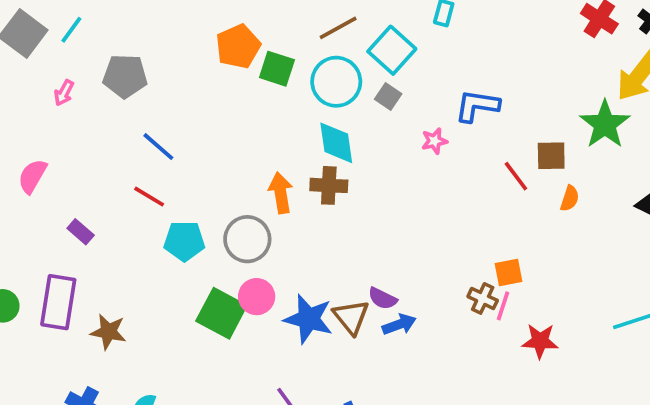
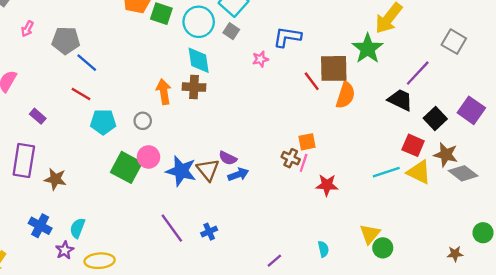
gray pentagon: (125, 76) -> (66, 40), moved
brown square: (551, 156) -> (334, 68), size x1.5
orange semicircle: (570, 198) -> (345, 95), size x1.6
gray circle: (247, 239) -> (143, 121), size x0.6

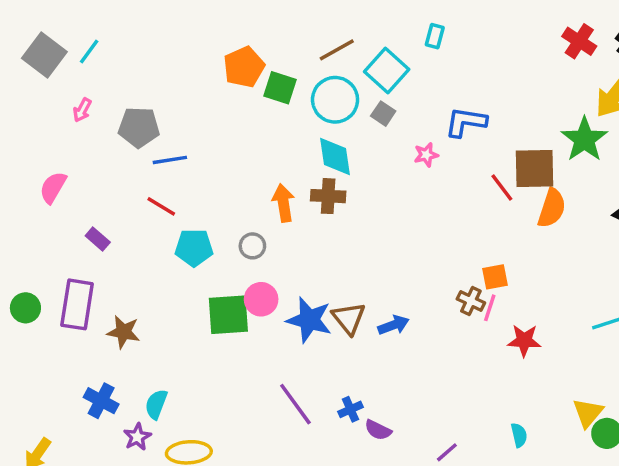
blue line: (87, 63) -> (170, 160), turned -50
purple semicircle: (228, 158) -> (378, 430), moved
green square: (126, 167) -> (228, 315), turned -32

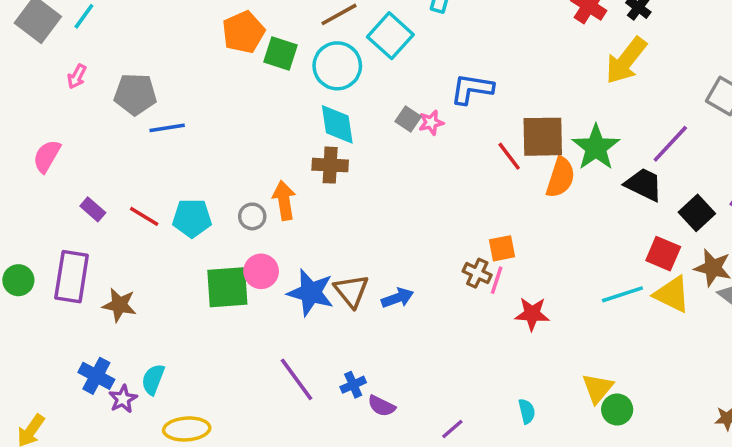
gray square: (383, 114) -> (408, 119), moved
green star: (584, 139) -> (596, 147), moved
orange arrow: (283, 203) -> (284, 200), moved
red line: (161, 206) -> (144, 216), moved
purple star: (137, 437) -> (123, 399), moved

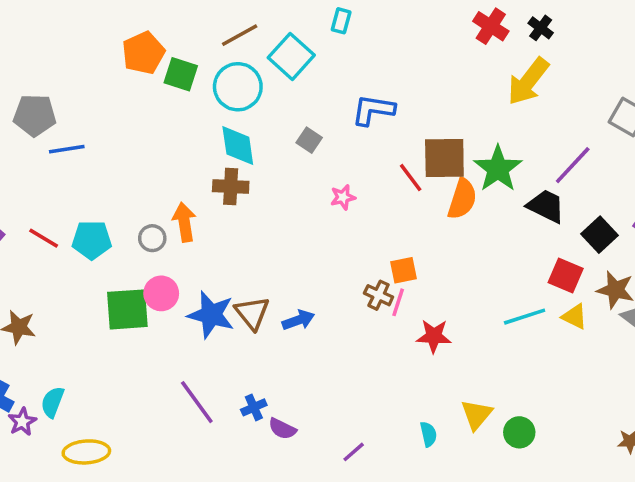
pink star: (431, 123) -> (343, 197), moved
yellow triangle: (672, 294) -> (574, 317), size x0.7
yellow triangle: (598, 388) -> (477, 415), moved

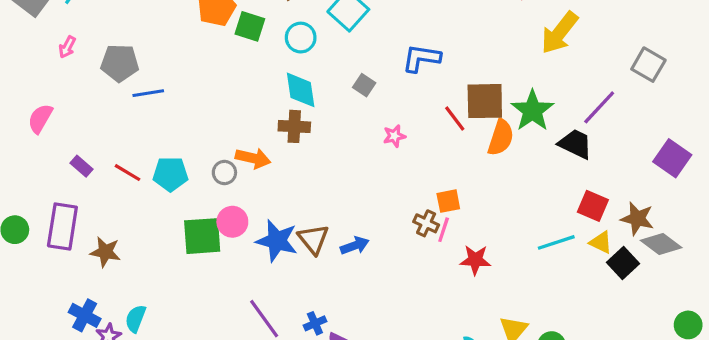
cyan circle: (238, 87) -> (301, 38), size x0.7
orange arrow: (184, 222) -> (253, 158), turned 112
black square: (599, 235) -> (623, 263), moved

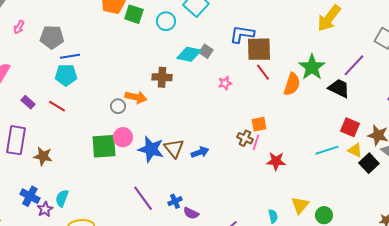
cyan diamond: (301, 90) -> (189, 54), moved, turned -70
brown square: (485, 101) -> (259, 49), moved
cyan pentagon: (170, 174) -> (66, 75), moved

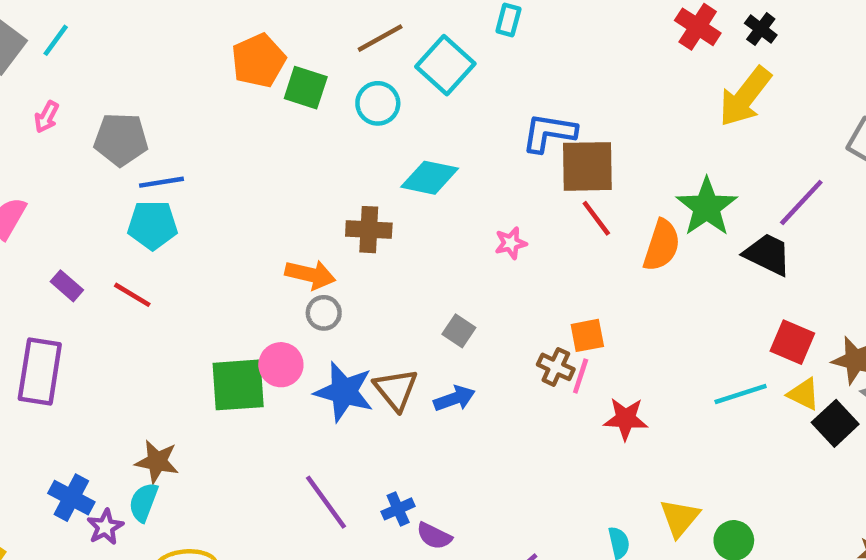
gray square: (206, 51) -> (459, 331), moved
gray circle: (118, 106) -> (324, 313), moved
brown star: (43, 156) -> (157, 462), moved

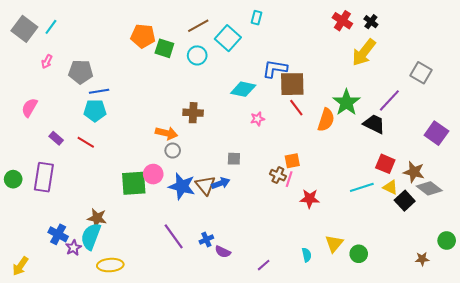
orange pentagon: (258, 61) -> (143, 36), turned 30
cyan diamond: (430, 178) -> (243, 89), moved
gray square: (459, 331) -> (234, 159), turned -32
blue arrow: (454, 399) -> (221, 183), moved
cyan semicircle: (143, 502) -> (91, 236), size x1.5

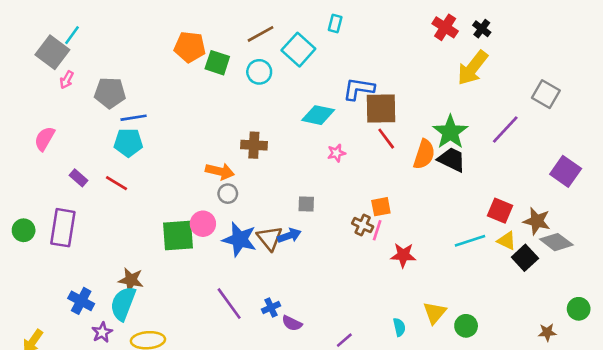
gray square: (24, 29) -> (52, 52), moved
black trapezoid: (374, 124) -> (452, 160), moved
purple star: (73, 248) -> (102, 332), moved

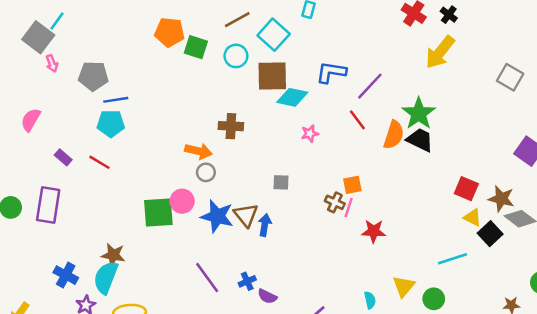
pink arrow: (67, 80) -> (52, 63), turned -48
brown square: (381, 109) -> (272, 76), moved
purple line: (505, 129) -> (370, 86), moved
blue arrow: (289, 235) -> (265, 225), moved, turned -60
cyan line: (470, 241) -> (453, 259), moved

